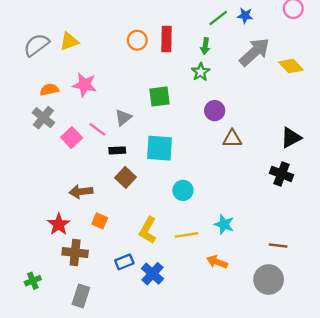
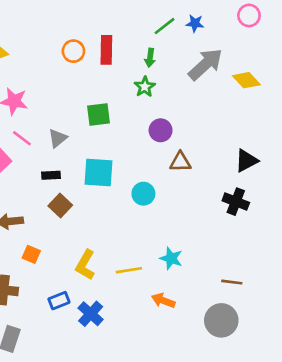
pink line: (97, 129) -> (22, 138), moved
cyan circle: (183, 190) -> (143, 194), moved

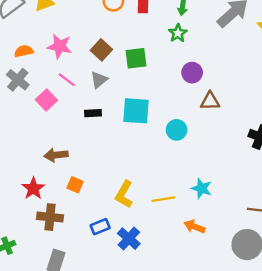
brown square: (60, 206) -> (101, 50), moved

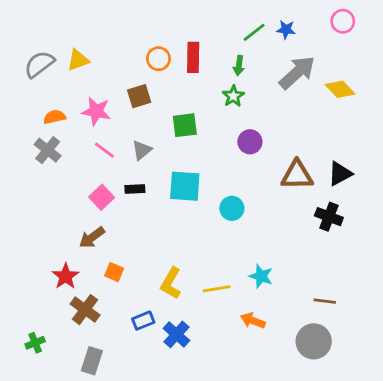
brown square: (101, 50) -> (139, 96), moved, turned 30
pink square: (46, 100) -> (102, 197), moved
brown triangle: (210, 101) -> (297, 175), moved, size x1.4
brown arrow: (56, 155) -> (92, 237), turned -30
brown cross: (50, 217) -> (85, 310), turned 30

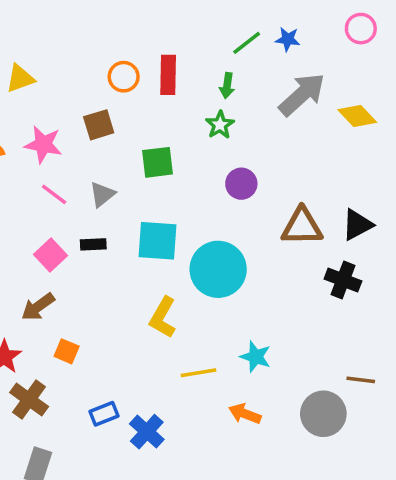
cyan circle: (232, 208) -> (218, 269), size x1.8
yellow L-shape: (171, 283) -> (163, 317), moved
brown line: (325, 301) -> (361, 380), moved
gray circle: (314, 341) -> (323, 414), moved

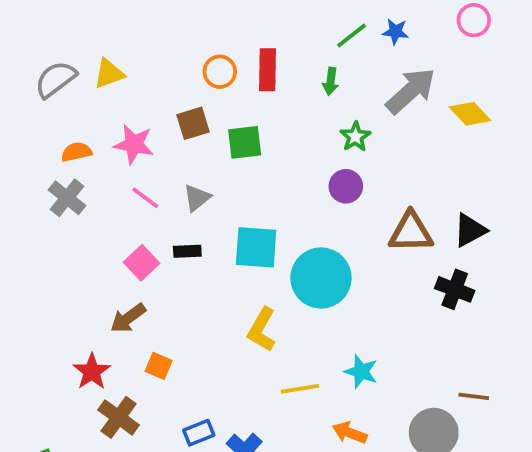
green star: (220, 125) -> (355, 137), moved
green square: (157, 162) -> (245, 142), moved

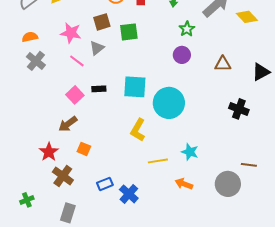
orange semicircle: (77, 152) -> (30, 37), moved
gray triangle: (197, 198) -> (97, 48), moved
black triangle: (470, 230) -> (261, 72), moved
brown triangle: (411, 232) -> (223, 64), moved, size x0.7

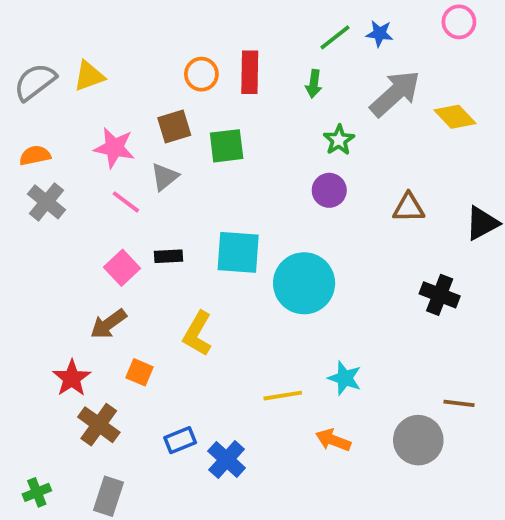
yellow L-shape: (138, 130) -> (198, 334), moved
green cross: (27, 200) -> (37, 492), moved

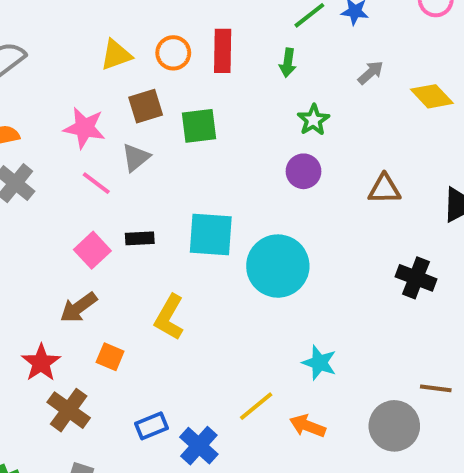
yellow triangle: (89, 76) -> (116, 55), moved
gray arrow: (395, 94) -> (371, 73), size x0.5
yellow line: (283, 396) -> (256, 406), moved, turned -30

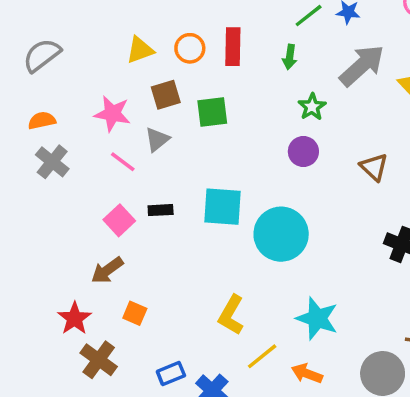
gray arrow: (371, 73) -> (362, 65), size x2.0
brown triangle: (384, 189) -> (374, 167), turned 44
yellow L-shape: (169, 317) -> (231, 315), moved
cyan star: (319, 363) -> (317, 318), size x1.4

